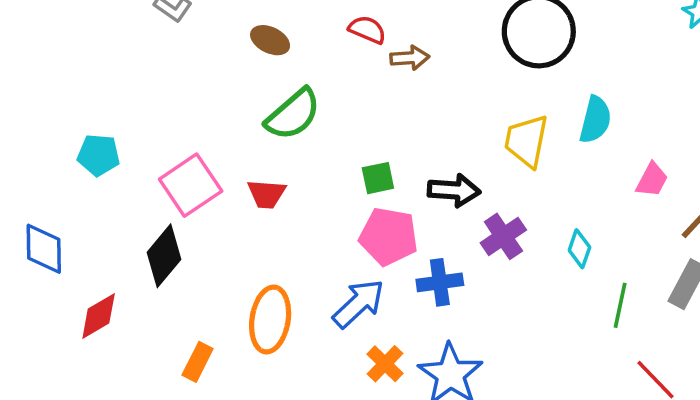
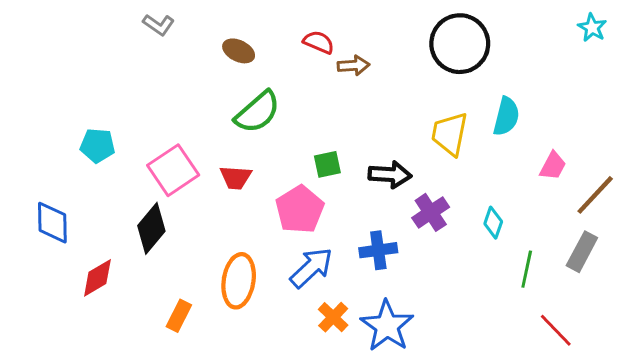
pink pentagon: (389, 236) -> (300, 210), moved, turned 30

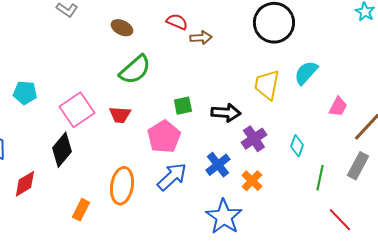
cyan semicircle: (506, 116) -> (306, 73), turned -152
blue cross: (378, 250) -> (218, 165), turned -30
orange cross: (333, 317) -> (252, 181), moved

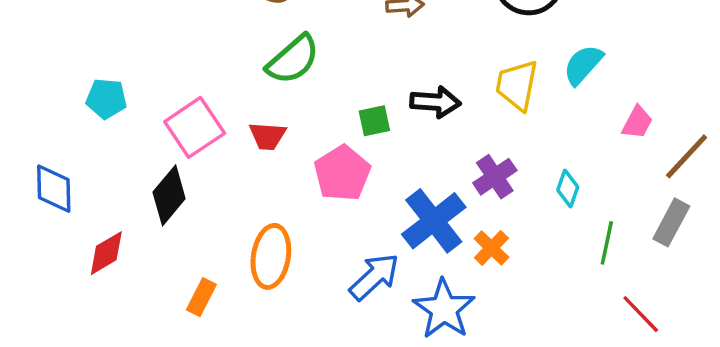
black arrow: (226, 113) -> (435, 102), moved
blue cross: (218, 165) -> (434, 221), size x1.5
blue arrow: (172, 177) -> (374, 277), moved

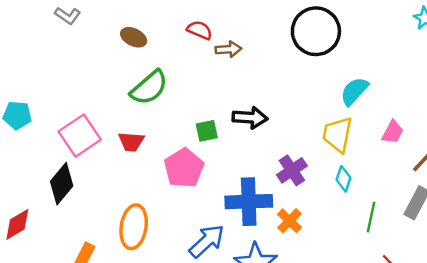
yellow trapezoid: (517, 85) -> (337, 134), moved
blue cross: (434, 221) -> (249, 202), turned 36

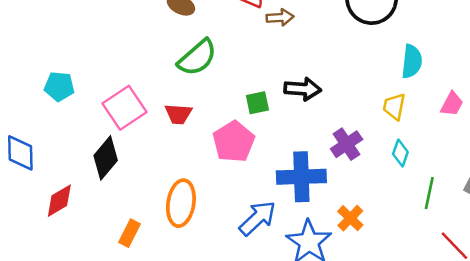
cyan semicircle: (354, 91) -> (412, 61), turned 144
yellow trapezoid: (337, 134) -> (394, 107), size x0.7
orange cross: (290, 221) -> (350, 218), moved

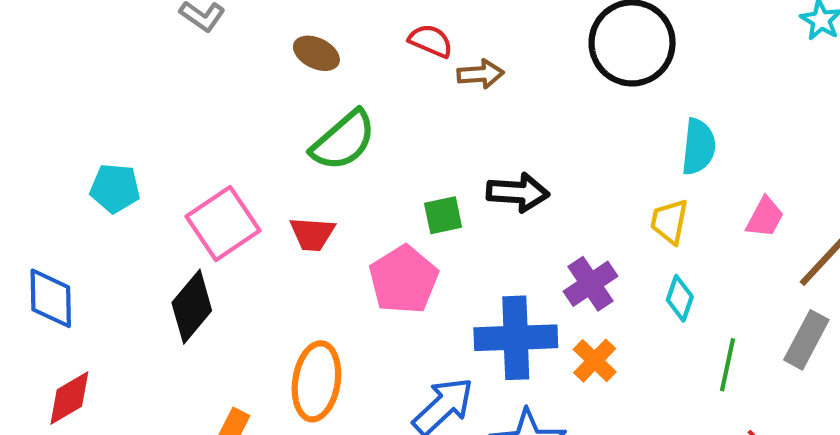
red diamond: (59, 201) -> (69, 398), moved
orange cross: (350, 218) -> (595, 361), moved

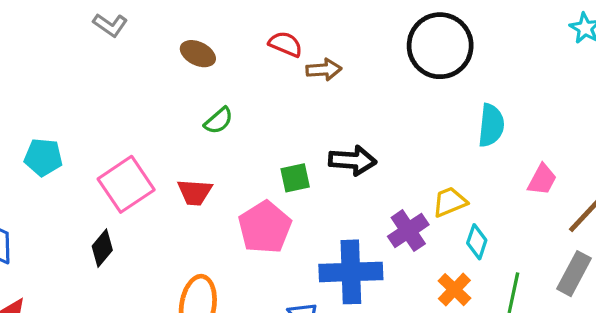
green semicircle: (343, 141) -> (219, 121), size x0.6
yellow trapezoid: (669, 221) -> (450, 202), moved, turned 57
black diamond: (192, 307) -> (102, 248), size x0.7
orange cross: (595, 361) -> (454, 290), moved

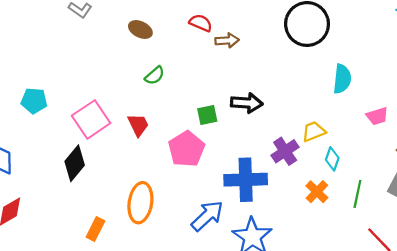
pink trapezoid: (542, 180) -> (377, 116), turned 45
red trapezoid: (195, 192) -> (138, 125), turned -120
black diamond: (102, 248) -> (75, 163), size x1.4

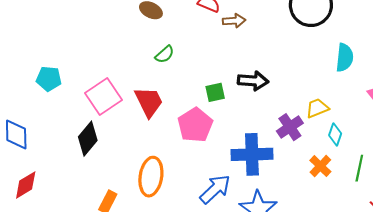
red trapezoid: (138, 125) -> (149, 102), size x1.4

